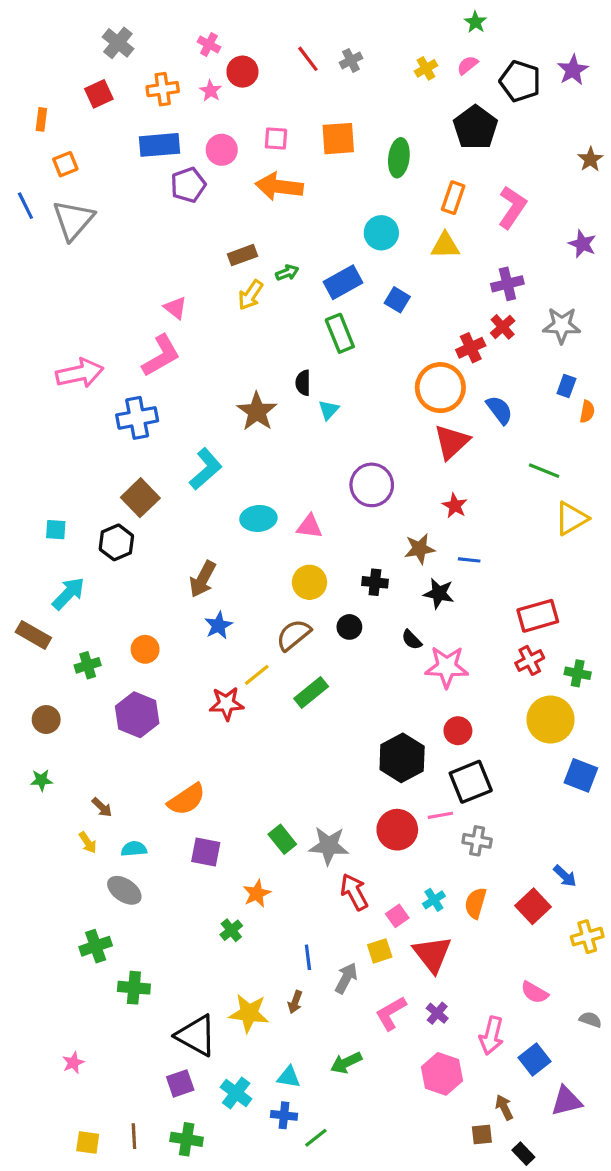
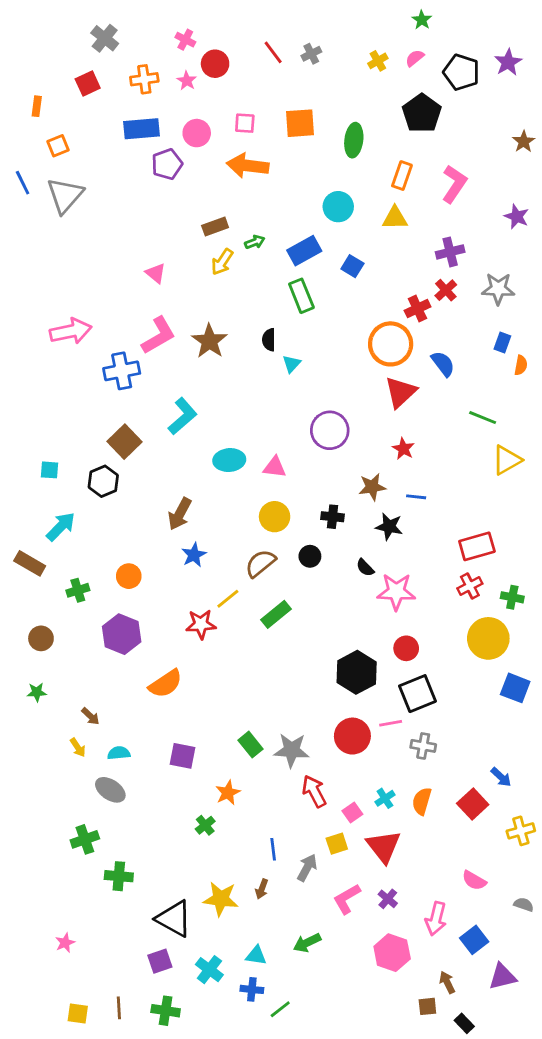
pink L-shape: (161, 356) -> (158, 335), moved
brown star: (257, 412) -> (209, 341), moved
orange semicircle: (187, 799) -> (166, 684), moved

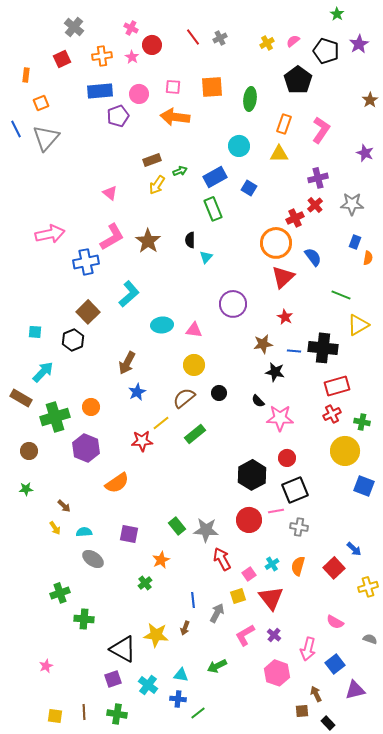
green star: (422, 20) -> (337, 14), moved
black cross: (333, 517) -> (323, 348), moved, size x1.8
green cross: (78, 590) -> (55, 417), size x1.8
gray ellipse: (110, 790) -> (93, 559), moved

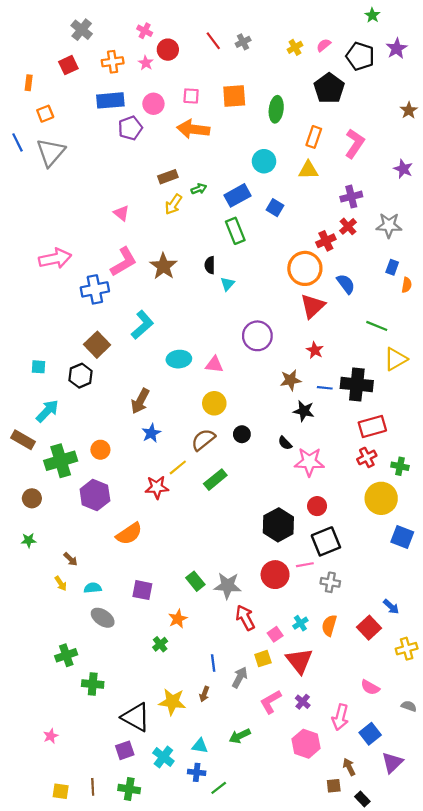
purple triangle: (355, 690) -> (392, 763), turned -30

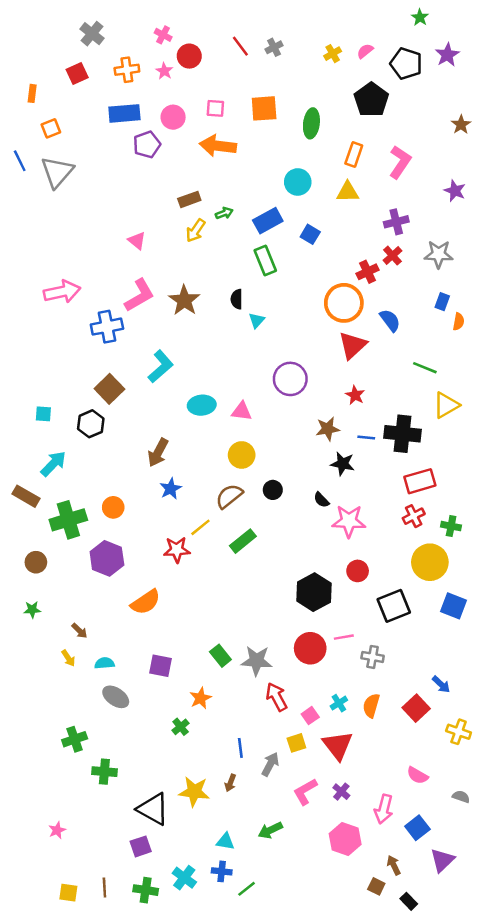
black square: (326, 541) -> (394, 606), moved
yellow cross: (407, 649) -> (459, 732), turned 35
cyan cross: (163, 757) -> (184, 878), moved
brown square: (334, 786) -> (376, 886), turned 32

